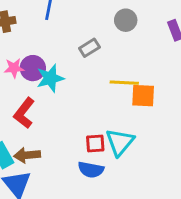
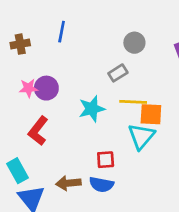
gray rectangle: (89, 48) -> (118, 73), moved
cyan star: (50, 78) -> (92, 109), moved
cyan triangle: (120, 142) -> (141, 136), moved
brown arrow: (27, 155) -> (68, 183), moved

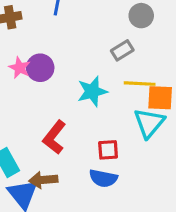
pink star: (28, 88) -> (20, 68), turned 30
red L-shape: (38, 131) -> (54, 137), moved
brown arrow: (68, 183) -> (43, 180), moved

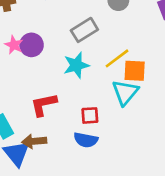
gray rectangle: (122, 50) -> (84, 30), moved, size x1.4
yellow line: (140, 84) -> (117, 58), turned -40
red L-shape: (54, 137) -> (44, 105), turned 40

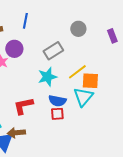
purple circle: (31, 45) -> (14, 49), moved
blue semicircle: (86, 140) -> (57, 101), moved

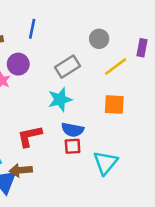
purple rectangle: (112, 36) -> (142, 48), turned 32
yellow line: (77, 72) -> (116, 67), moved
cyan triangle: (83, 97) -> (105, 163), moved

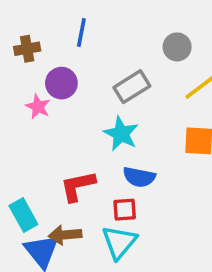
cyan star: (60, 99) -> (121, 134), turned -30
red square: (73, 146) -> (125, 210), moved
cyan triangle: (105, 163) -> (119, 242), moved

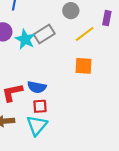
cyan star: (121, 134) -> (25, 39), moved
blue semicircle: (139, 177) -> (37, 87), moved

